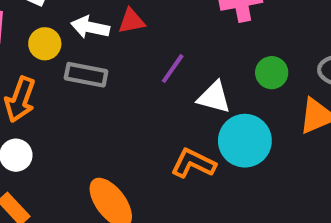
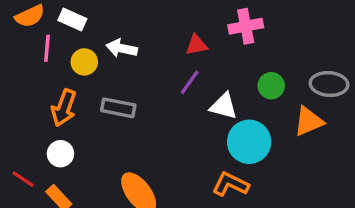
red triangle: (131, 21) -> (196, 45), moved
gray rectangle: (86, 75) -> (118, 108), moved
orange L-shape: (193, 163) -> (230, 184), moved

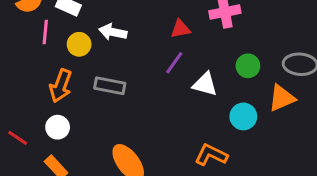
cyan circle: (249, 142) -> (243, 116), moved, size x0.7
red line: (23, 179) -> (18, 138), moved

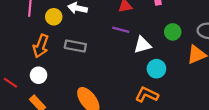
purple line: (174, 63) -> (121, 30), turned 70
white triangle: (205, 84) -> (142, 45), turned -30
cyan circle: (243, 116) -> (156, 69), moved

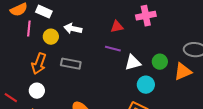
green circle: (173, 32) -> (160, 62), moved

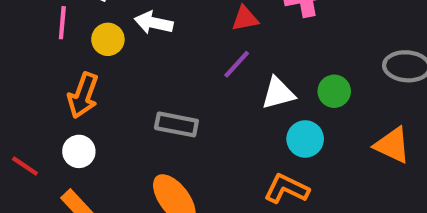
purple line: (113, 49) -> (237, 64), turned -63
gray rectangle: (71, 64) -> (176, 124), moved
orange triangle: (183, 72) -> (392, 145), moved, turned 48

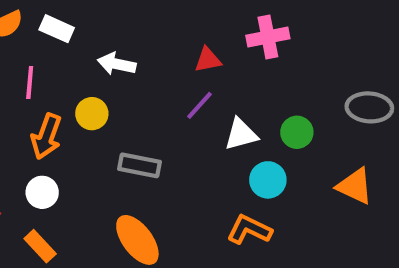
pink line: (62, 23) -> (30, 83), moved
yellow circle: (108, 39) -> (92, 114), moved

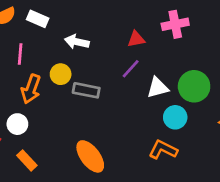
green circle: (297, 132) -> (194, 86), size x1.5
gray rectangle: (139, 165) -> (86, 90), moved
white circle: (42, 192) -> (17, 124), moved

